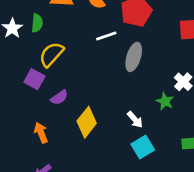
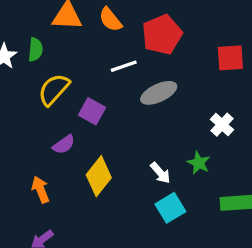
gray ellipse: (134, 57) -> (159, 93), turned 48
purple square: (34, 79) -> (92, 111), moved
green star: (165, 101) -> (199, 163), moved

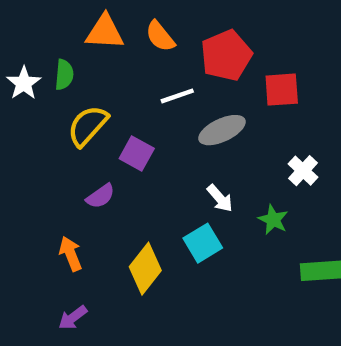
red square: (230, 58) -> (282, 90), moved
white arrow: (160, 173) -> (220, 198), moved
yellow diamond: (99, 176) -> (145, 269), moved
cyan square: (170, 208) -> (203, 243), moved

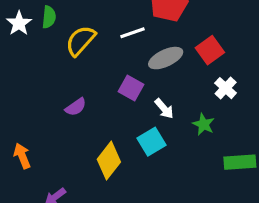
red square: (282, 90) -> (210, 50), moved, turned -32
yellow semicircle: (88, 126) -> (80, 41), moved
purple square: (137, 154) -> (131, 88), moved
orange arrow: (71, 254) -> (22, 156), moved

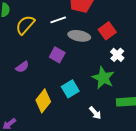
gray ellipse: (166, 58) -> (79, 36), turned 35
white arrow: (164, 109) -> (95, 113), moved
green star: (204, 124) -> (103, 78), size x1.6

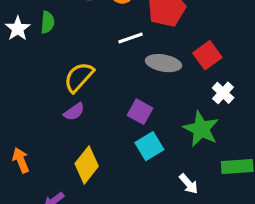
yellow semicircle: (25, 25) -> (79, 77), moved
purple square: (57, 55) -> (140, 112), moved
yellow diamond: (43, 101) -> (87, 165), moved

